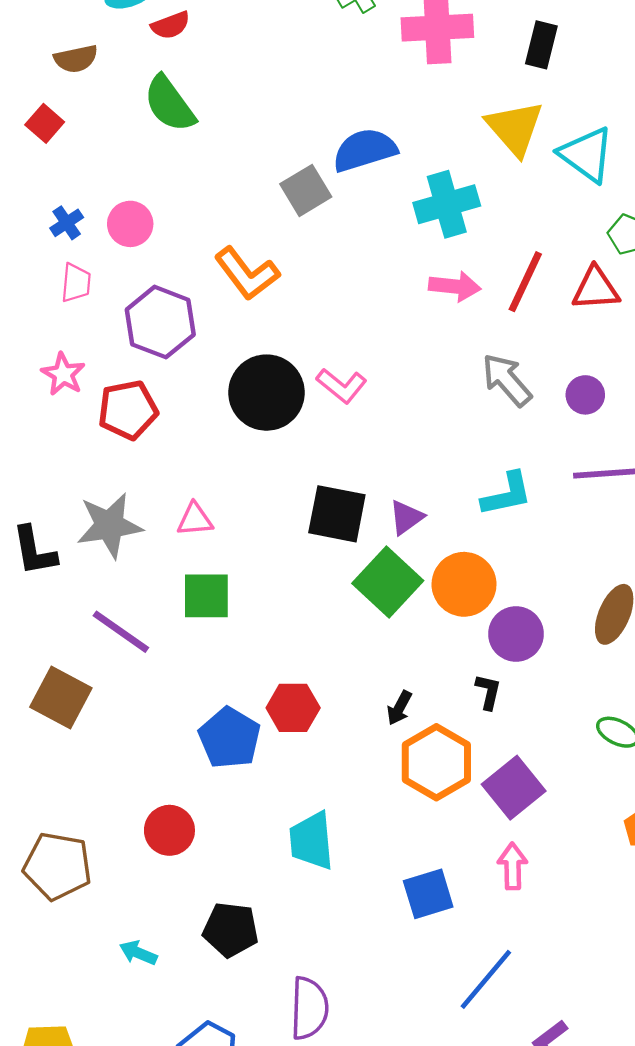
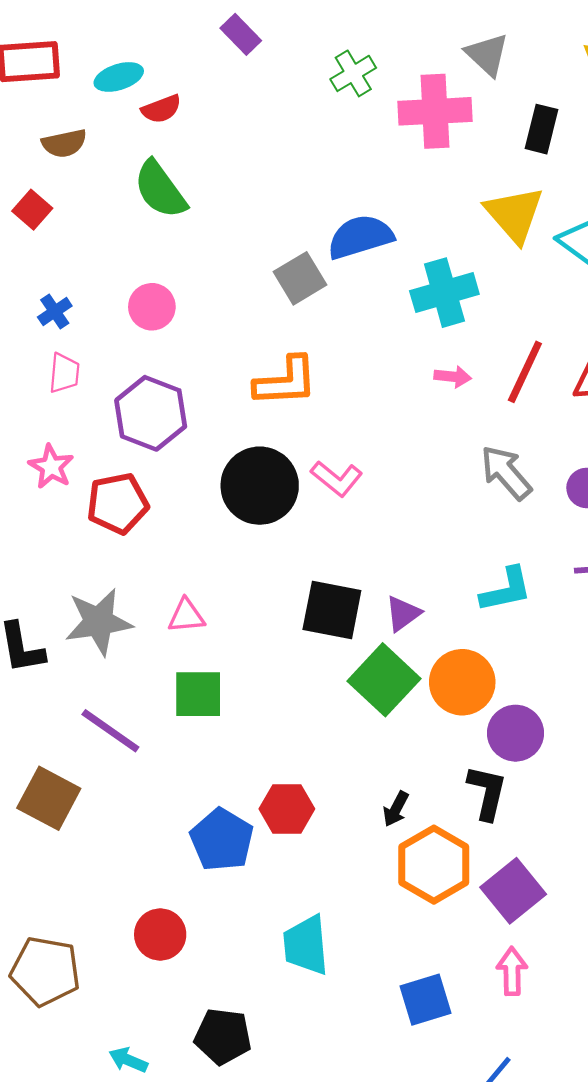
pink circle: (130, 224) -> (152, 307), moved
orange L-shape: (247, 274) -> (286, 381), moved, turned -56
pink arrow: (455, 286) -> (453, 377), size x0.7
black L-shape: (488, 692) -> (487, 792), size x1.5

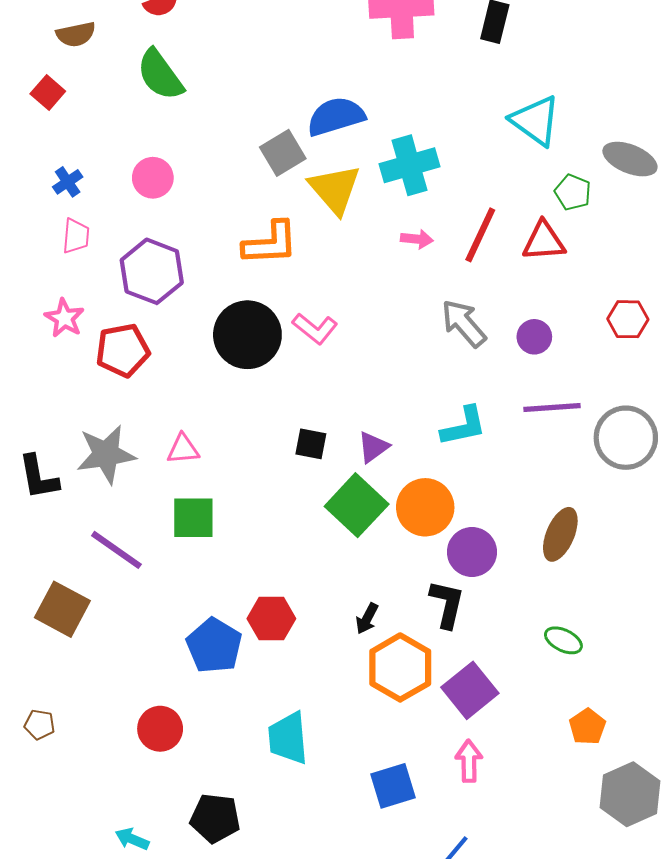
yellow triangle: (514, 214) -> (335, 189), moved
black square: (332, 610) -> (311, 444), size x0.6
brown pentagon: (45, 971) -> (40, 725), moved, size x0.5

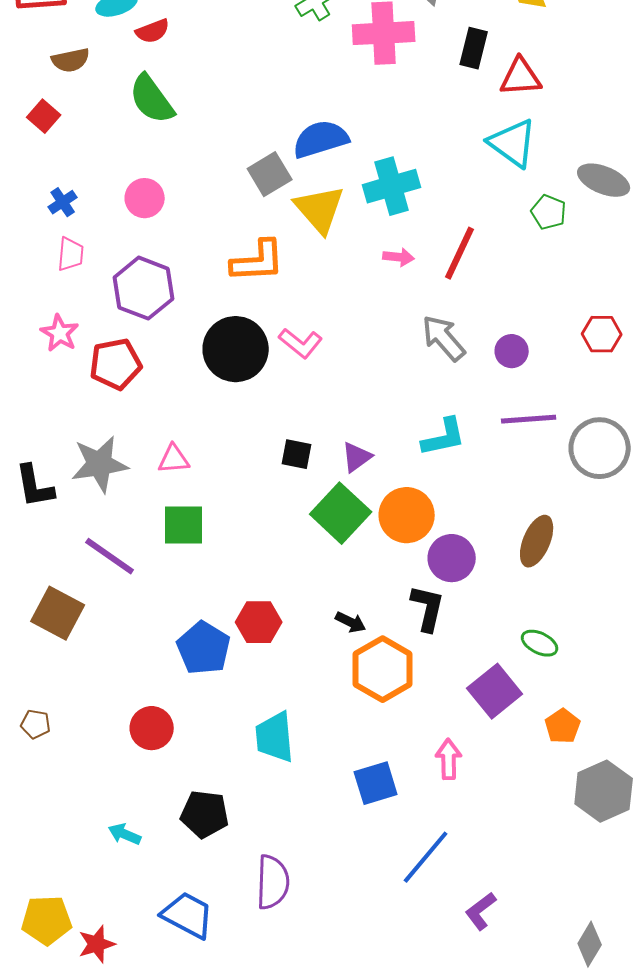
red triangle: (544, 241) -> (521, 77), moved
black arrow: (367, 619) -> (351, 622), turned -92
purple square: (470, 690) -> (495, 691), moved

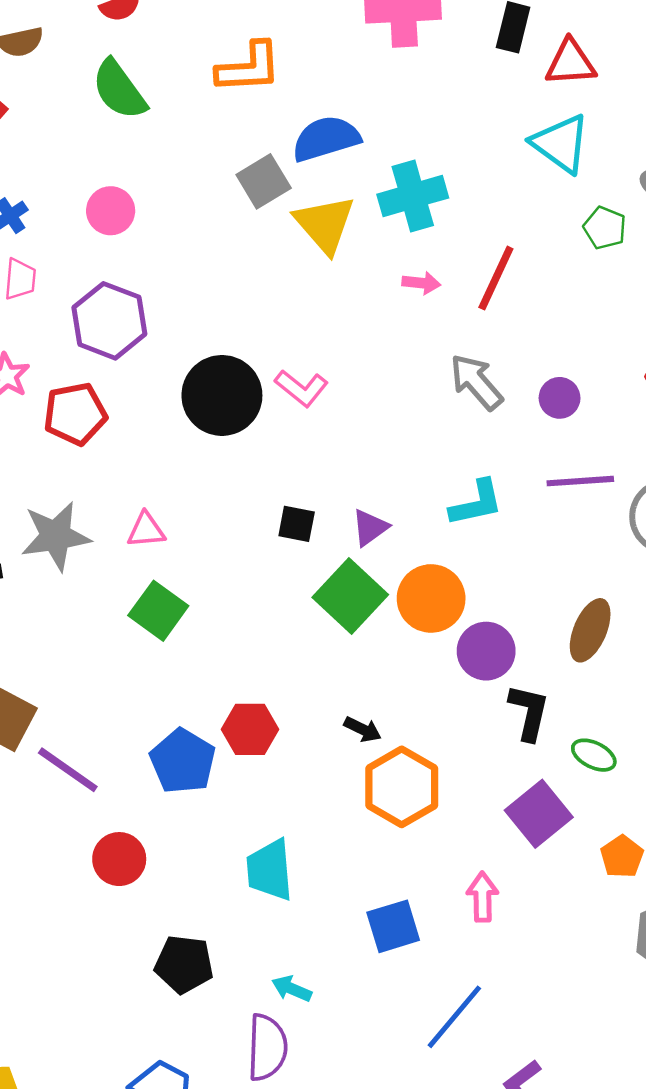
orange L-shape: (258, 261) -> (249, 68), moved
green square: (184, 525) -> (158, 611), turned 36
purple line: (110, 556) -> (68, 770), moved
black L-shape: (428, 608) -> (529, 712), moved
cyan arrow: (125, 834) -> (292, 989), moved

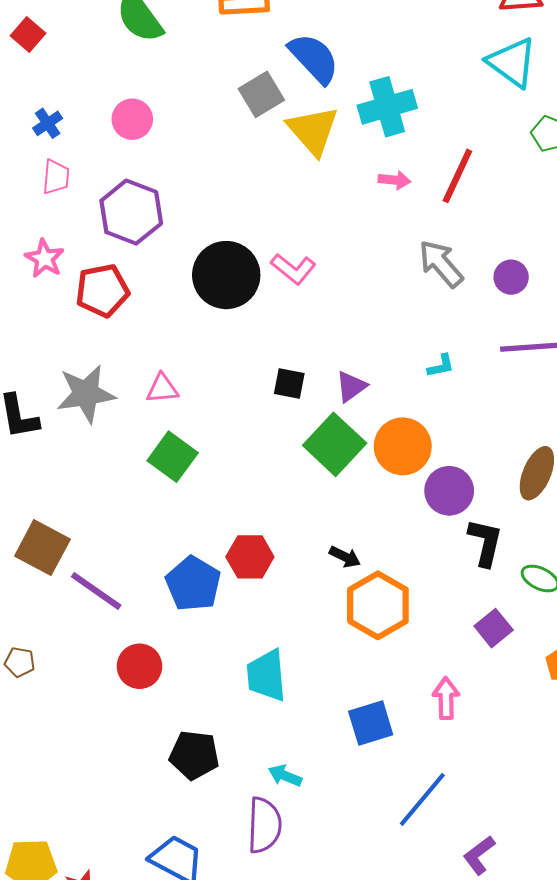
blue semicircle: (326, 139) -> (314, 58), turned 64
cyan L-shape: (476, 503) -> (441, 366), size x0.6
purple square: (539, 814) -> (494, 628), size x0.7

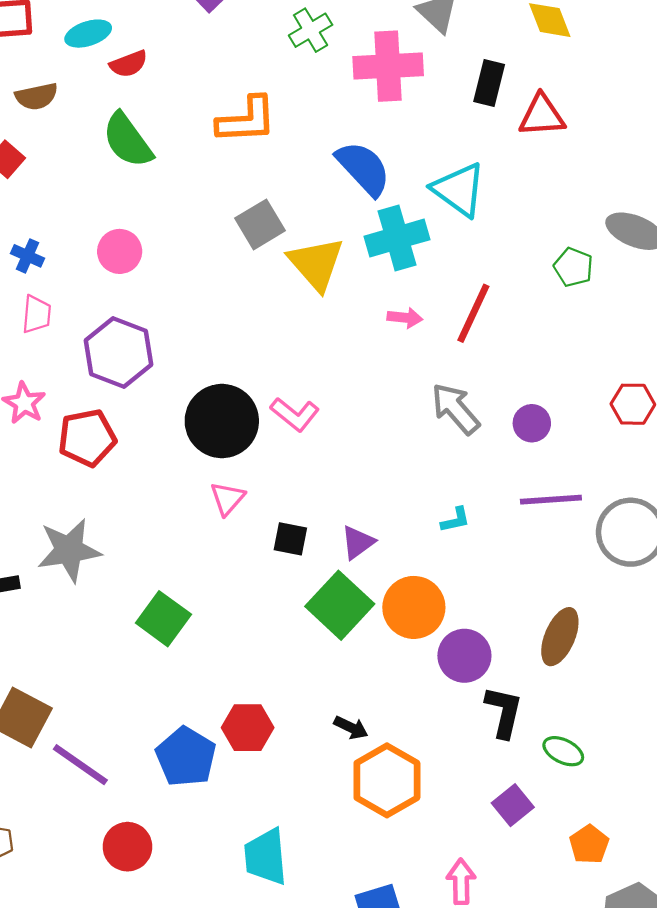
blue semicircle: (314, 58) -> (363, 168), moved
cyan triangle: (512, 62) -> (459, 190), moved
blue cross: (48, 123) -> (28, 256), turned -32
pink triangle: (162, 389) -> (227, 498), moved, turned -44

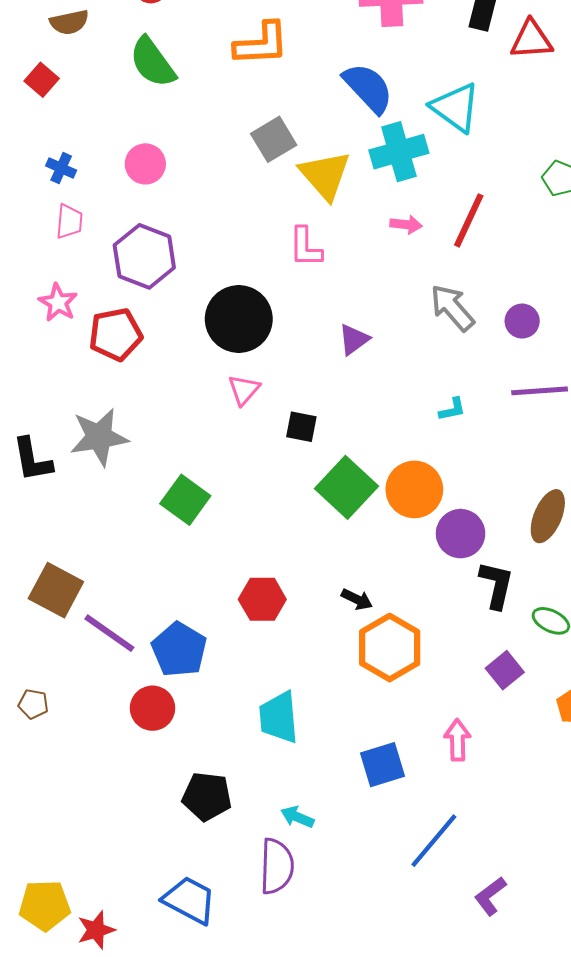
pink L-shape: (295, 414) -> (305, 247), moved, turned 51
purple triangle: (358, 542) -> (354, 340), moved
blue pentagon: (186, 757) -> (179, 650), moved

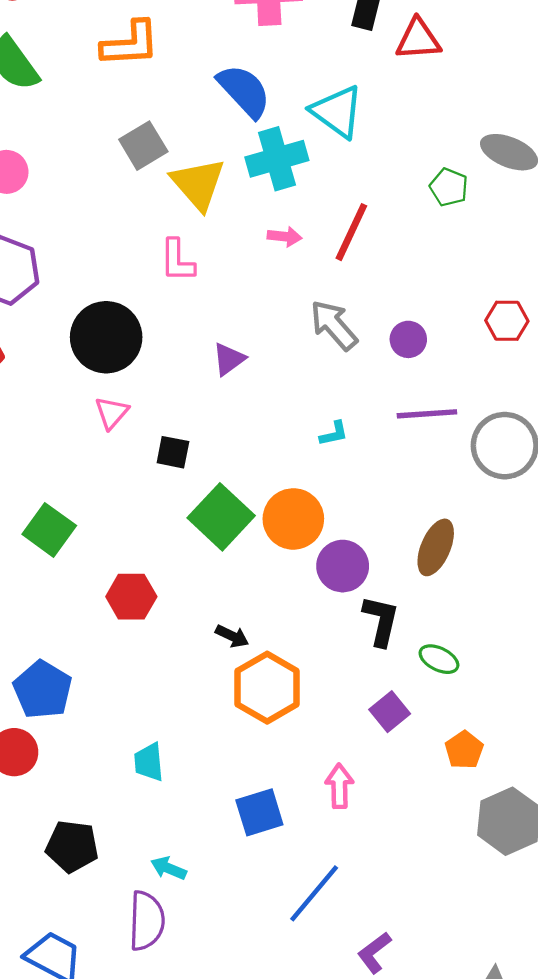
red hexagon: (262, 599) -> (131, 597), moved
cyan trapezoid: (279, 717) -> (149, 762), size x0.7

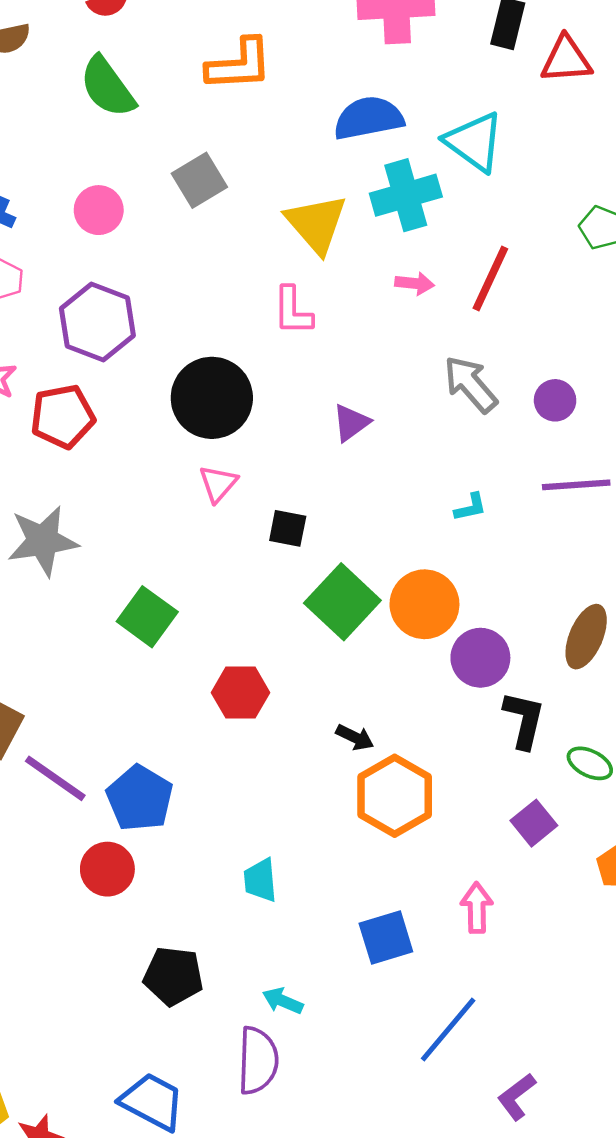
blue semicircle: (244, 91) -> (369, 118), turned -58
gray square: (143, 146) -> (199, 180), moved

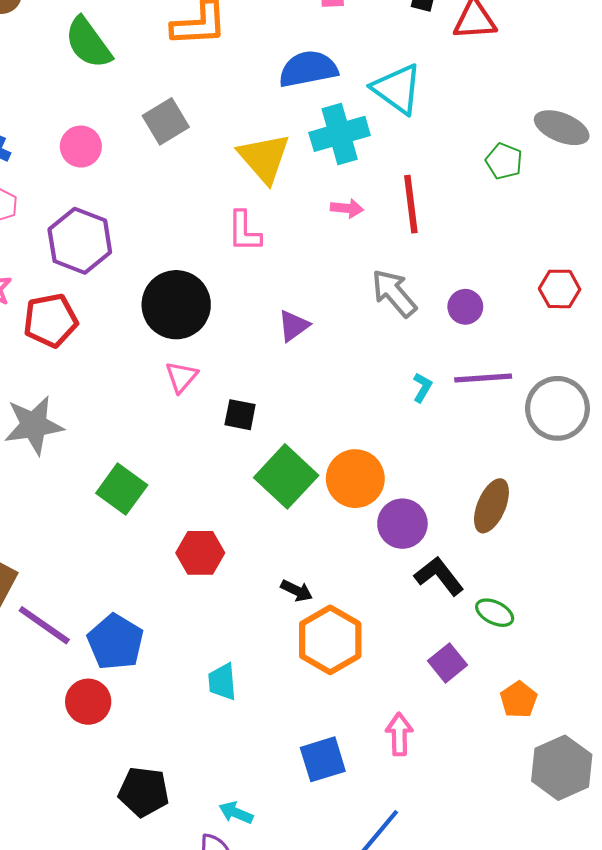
red line: (490, 278) -> (411, 204), turned -32
cyan L-shape: (470, 507) -> (422, 387), moved, turned -48
black L-shape: (524, 720) -> (439, 576), turned -51
cyan trapezoid: (260, 880) -> (222, 682), moved

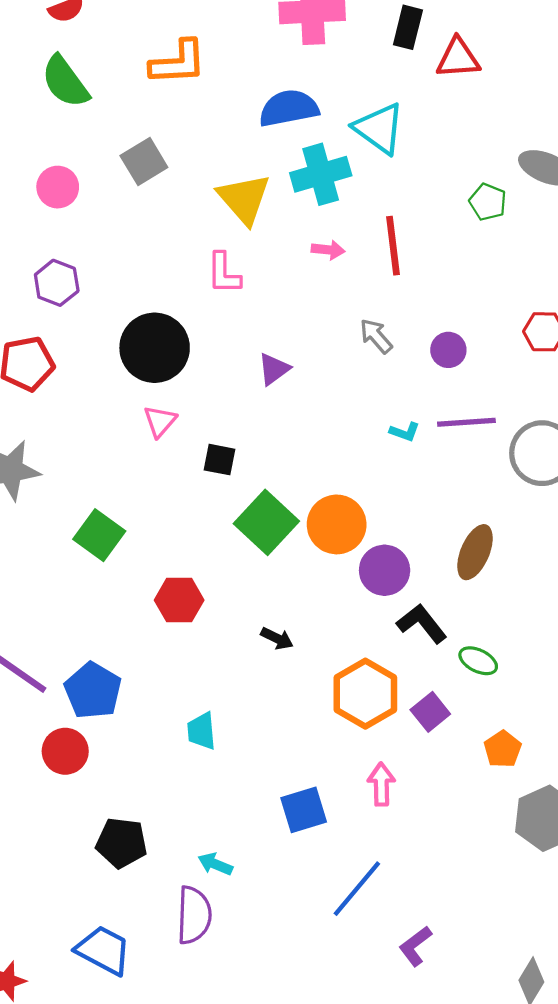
purple hexagon: (80, 241) -> (57, 283), size x0.7
gray arrow: (394, 293) -> (376, 336), size x0.7
cyan L-shape: (422, 387) -> (405, 432), turned 80
orange hexagon: (330, 640) -> (365, 694), moved

